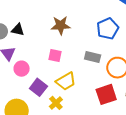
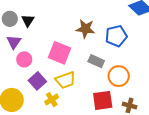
brown star: (61, 25) -> (85, 29), moved
black triangle: (18, 30) -> (28, 21), turned 40
pink square: (55, 56) -> (60, 53), size x1.6

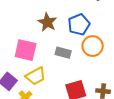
brown star: (85, 29) -> (47, 22), turned 30
orange circle: (119, 76) -> (93, 46), moved

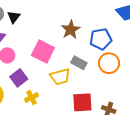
yellow trapezoid: (36, 76) -> (60, 77), moved

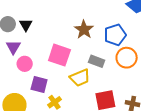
purple square: (19, 78) -> (39, 85), turned -30

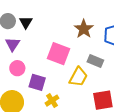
pink circle: (25, 64) -> (17, 68), moved
yellow trapezoid: (80, 78) -> (78, 77), turned -40

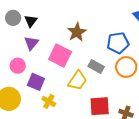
brown star: (84, 29) -> (77, 32), moved
purple triangle: (13, 44) -> (31, 43), moved
yellow cross: (52, 101) -> (49, 101), turned -32

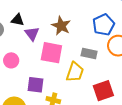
black triangle: (31, 21) -> (18, 20), moved, turned -40
purple triangle: (31, 43) -> (32, 34), moved
pink circle: (18, 66) -> (11, 60), moved

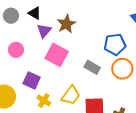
brown star: (61, 26) -> (66, 24), moved
yellow trapezoid: (75, 72) -> (71, 95), moved

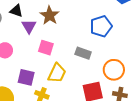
pink square: (57, 55) -> (46, 48), size x0.7
orange circle: (122, 69) -> (114, 70), moved
yellow trapezoid: (71, 95) -> (57, 73), moved

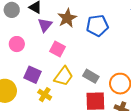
blue pentagon: (101, 26) -> (97, 26), moved
gray rectangle: (83, 53) -> (91, 76), moved

